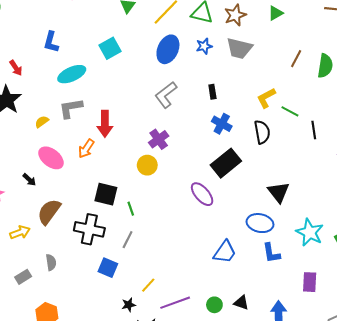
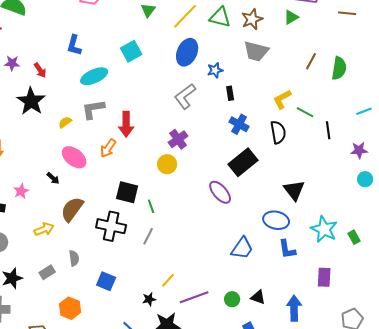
blue star: (204, 46) -> (215, 70), moved
blue square: (108, 268) -> (106, 281), moved

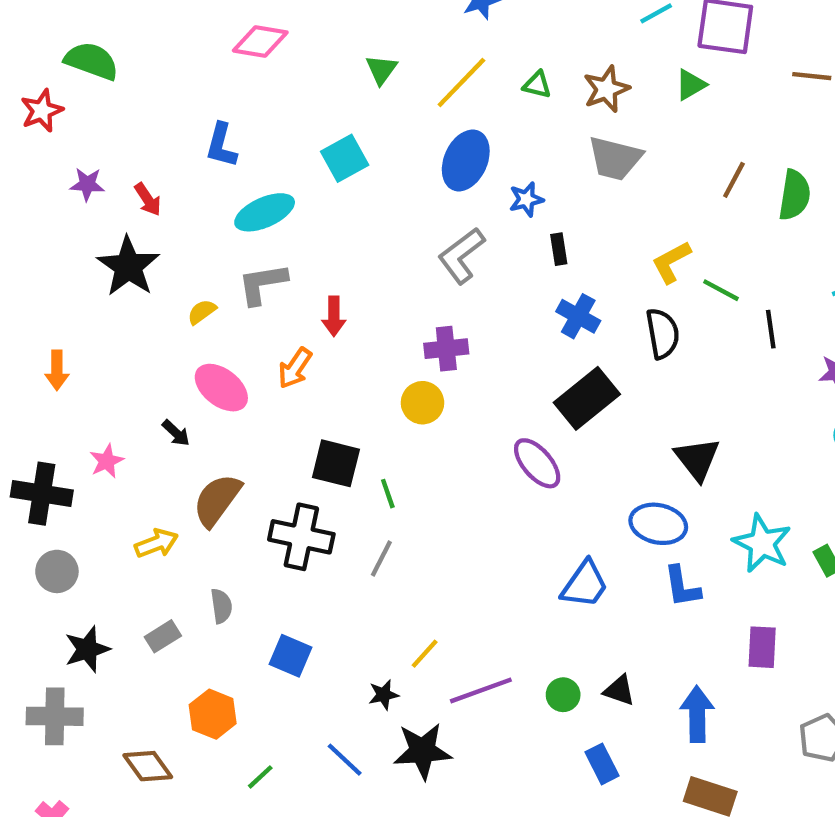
green triangle: (220, 17) -> (537, 85), size x0.6
red arrow: (126, 124) -> (334, 316), size x0.7
purple cross: (178, 139) -> (446, 349), turned 30

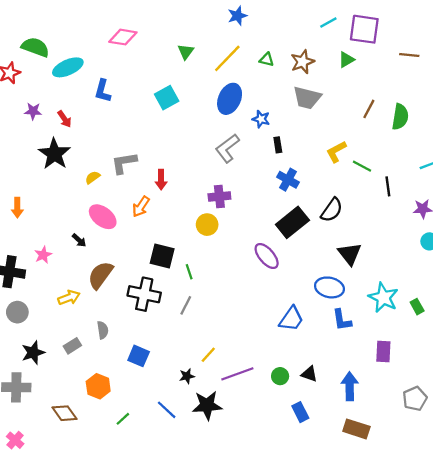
blue star: (526, 199) -> (261, 119), turned 30
cyan ellipse: (265, 212) -> (68, 67), moved
black semicircle: (663, 333) -> (332, 210), moved, turned 45

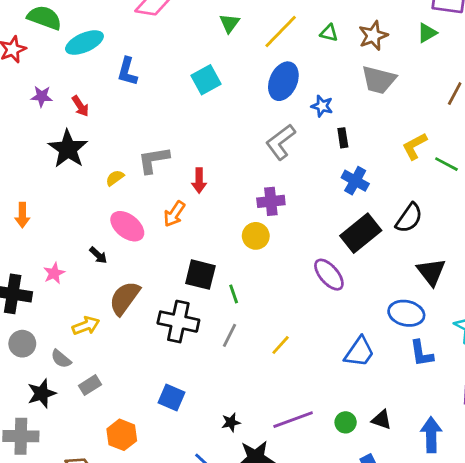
gray semicircle: (103, 330) -> (61, 359), moved, turned 138
yellow line: (208, 355) -> (281, 345), moved

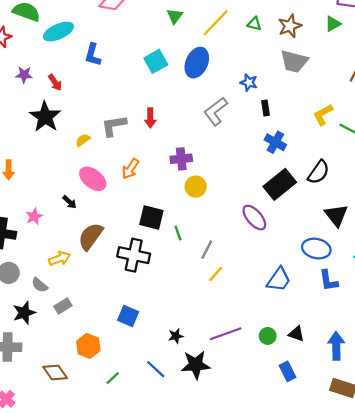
blue ellipse: (283, 81) -> (197, 63), moved
red arrow: (199, 181) -> (150, 118), moved
purple cross: (271, 201) -> (181, 159), moved
gray line: (230, 335) -> (207, 250), moved

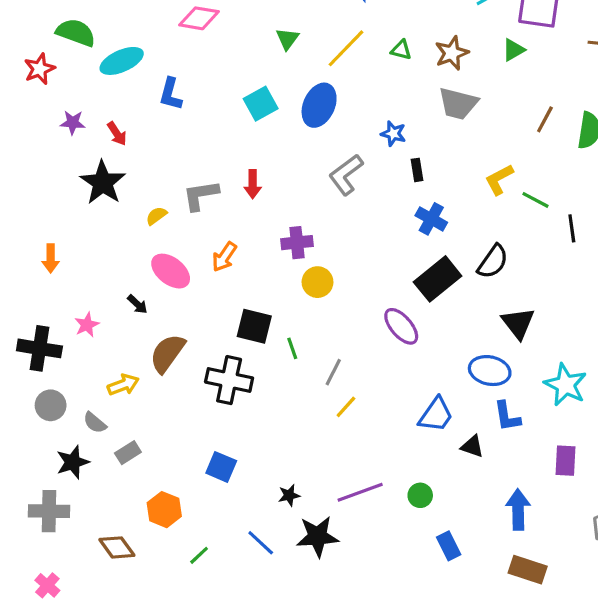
black triangle: (296, 334) -> (472, 446), moved

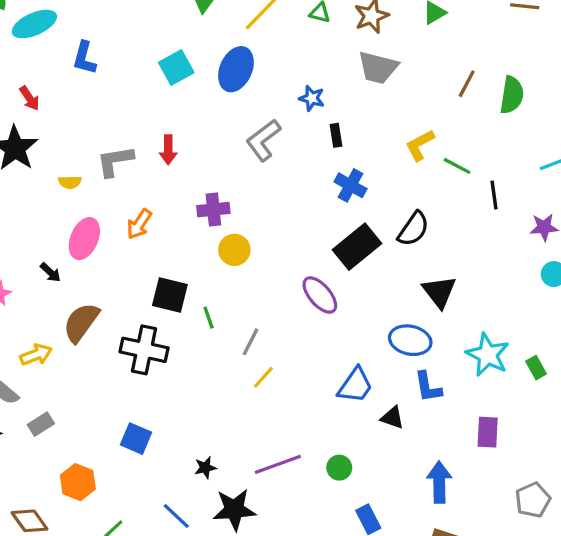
yellow semicircle: (156, 216) -> (70, 182), turned -145
pink ellipse: (171, 271) -> (84, 239), turned 75

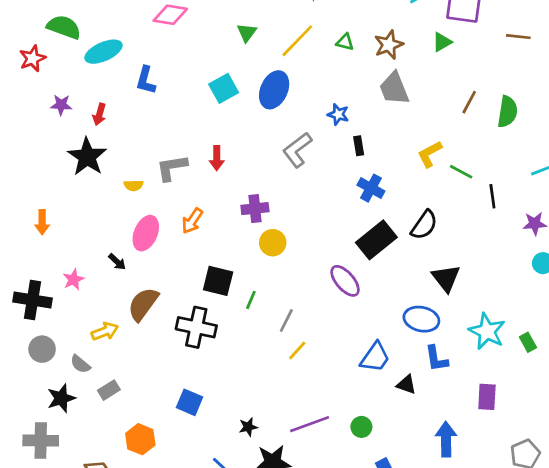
gray trapezoid: (378, 68) -> (394, 88), turned 54
red arrow: (30, 98) -> (99, 114), turned 50
green line: (209, 318) -> (251, 300), turned 42

